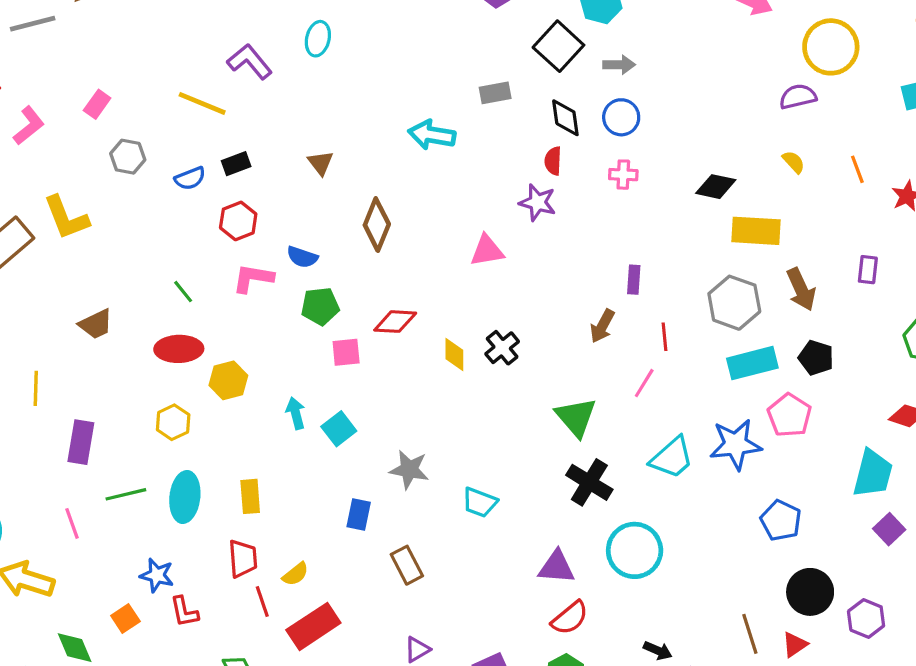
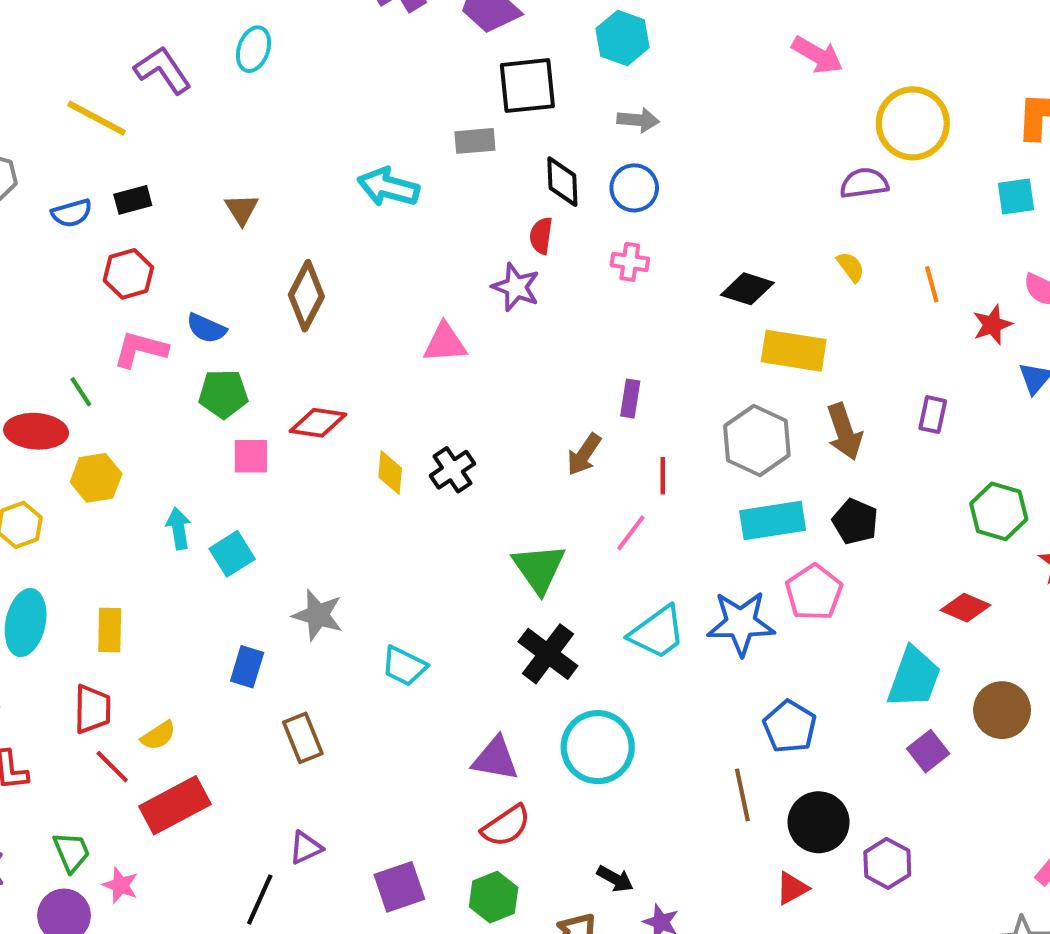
black square: (558, 46) -> (527, 86), moved, turned 36
green line: (183, 292) -> (81, 392), moved
red line: (262, 601) -> (112, 767), turned -32
brown line: (750, 634) -> (742, 795), moved

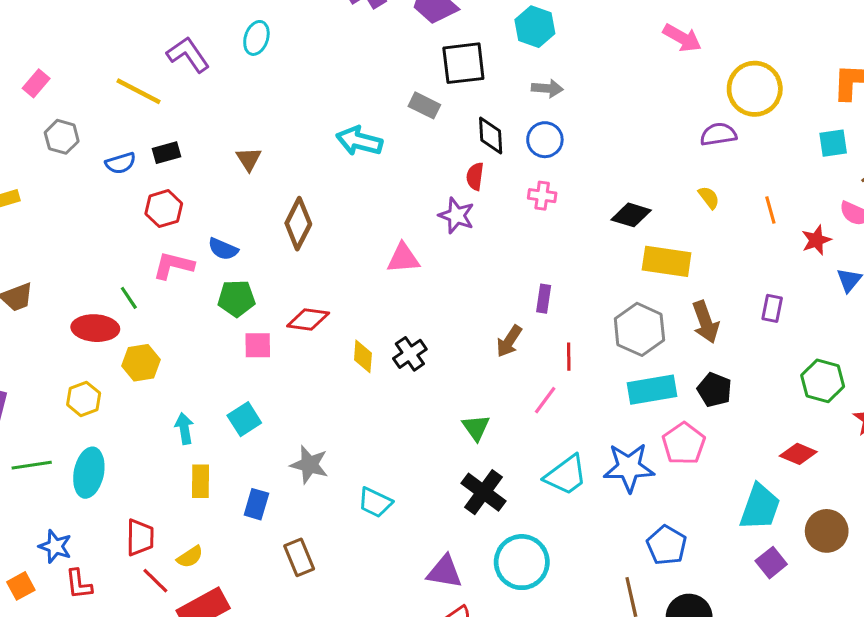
gray rectangle: (475, 141) -> (424, 105), turned 32
cyan arrow: (178, 528) -> (184, 428), moved
green triangle: (539, 568) -> (476, 428), size x0.7
yellow rectangle: (110, 630) -> (200, 481), moved

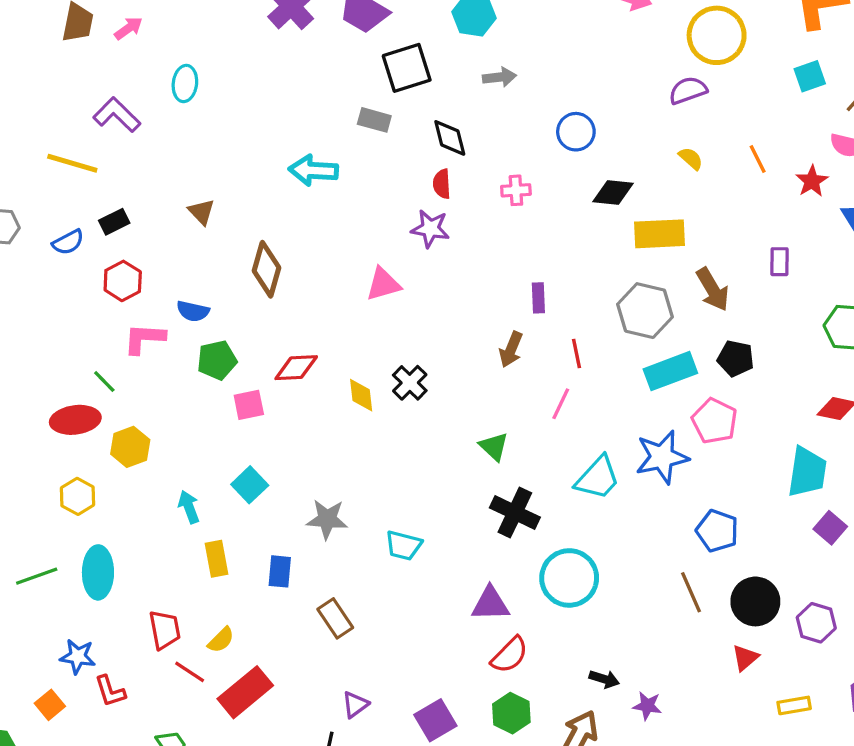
blue circle: (545, 140) -> (576, 132), moved

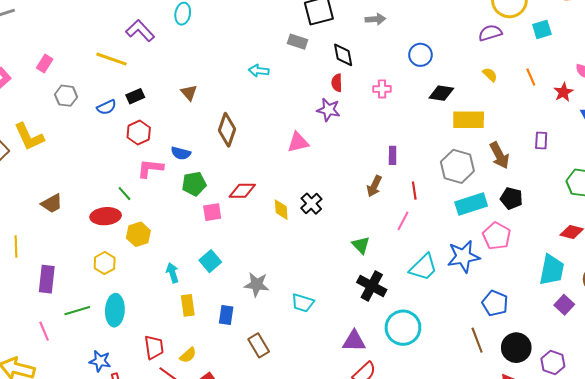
cyan square: (810, 76) -> (542, 29), moved
cyan arrow: (313, 170) -> (259, 71), size x0.7

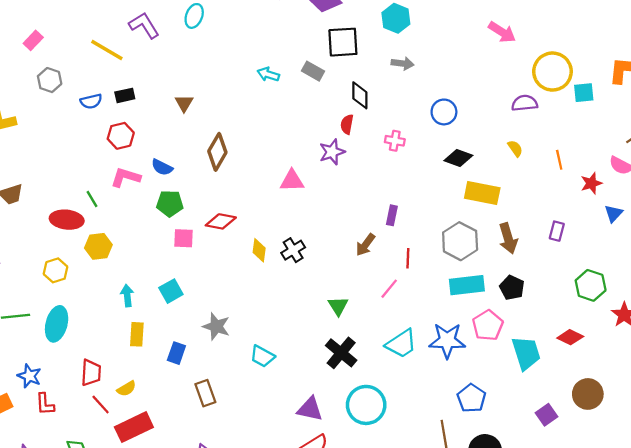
cyan square: (542, 29) -> (584, 93), moved
cyan arrow: (259, 71) -> (268, 74), moved
purple star: (328, 110) -> (332, 152), turned 30
cyan trapezoid: (552, 270) -> (526, 353), moved, turned -40

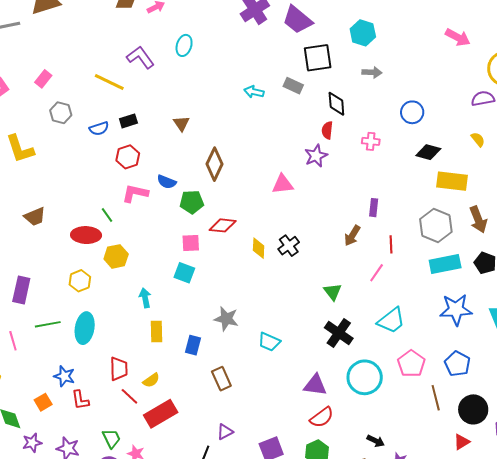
green pentagon: (170, 203) -> (192, 202), moved
cyan square: (171, 291) -> (184, 273), moved, turned -35
pink pentagon: (488, 325) -> (411, 364), moved
blue star: (447, 341) -> (456, 310), moved

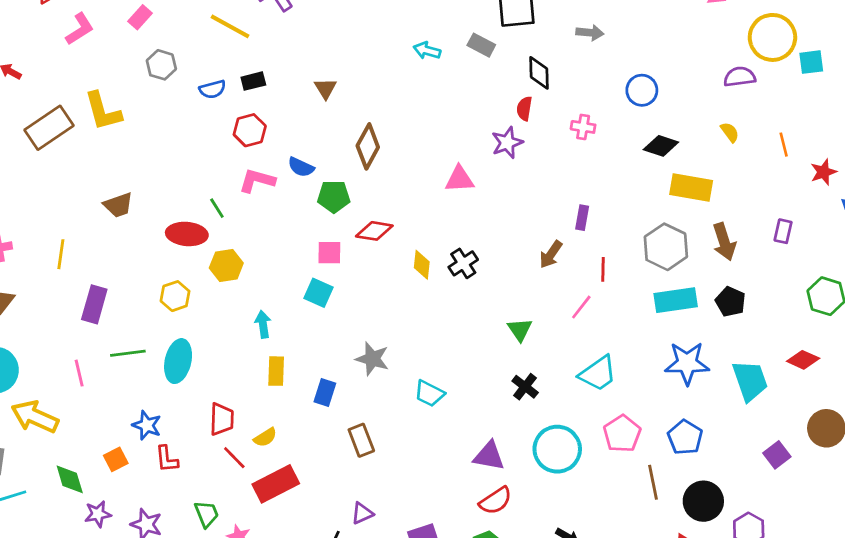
black cross: (339, 333) -> (525, 387), size x0.7

